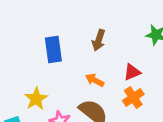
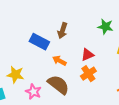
blue rectangle: (53, 49) -> (39, 42), moved, turned -54
yellow star: (36, 99) -> (15, 75), turned -30

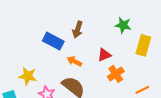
orange cross: (88, 74) -> (116, 74), moved

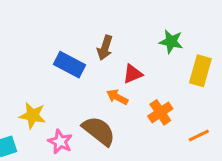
red triangle: (104, 55) -> (133, 74), moved
orange arrow: (74, 61) -> (117, 97), moved

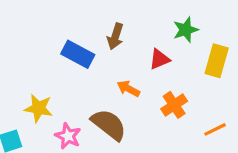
green star: (171, 42) -> (186, 30), turned -30
red triangle: (133, 74) -> (159, 59), moved

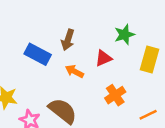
orange arrow: (128, 89) -> (74, 71), moved

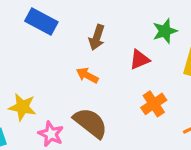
blue rectangle: (38, 54) -> (41, 22), moved
orange arrow: (74, 71) -> (87, 75), moved

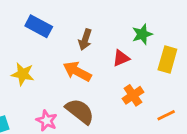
orange arrow: (87, 75) -> (77, 71), size x1.5
yellow star: (22, 107) -> (23, 74), moved

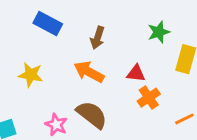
red triangle: (121, 58) -> (136, 73), moved, turned 30

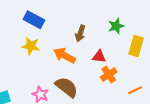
brown arrow: (98, 38) -> (80, 33), moved
yellow star: (31, 75) -> (31, 46), moved

